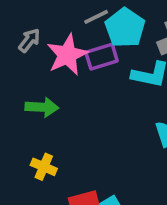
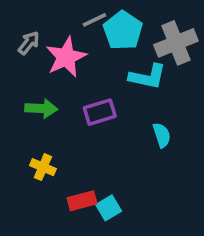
purple rectangle: (102, 57) -> (100, 112), moved

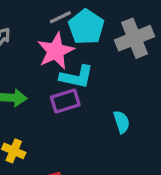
pink star: (66, 57) -> (56, 51), moved
cyan L-shape: (148, 77) -> (77, 77), moved

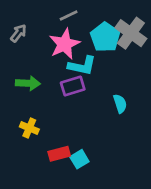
cyan pentagon: (86, 27) -> (105, 37), moved
gray cross: (134, 38) -> (131, 33), turned -32

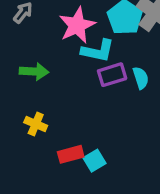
purple rectangle: (73, 86) -> (112, 75), moved
cyan semicircle: (120, 104) -> (141, 78), moved

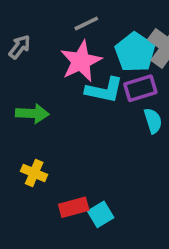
purple rectangle: (112, 75) -> (140, 88), moved

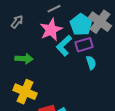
cyan L-shape: (104, 90) -> (64, 46), turned 125
yellow cross: (34, 173) -> (25, 92), size x1.6

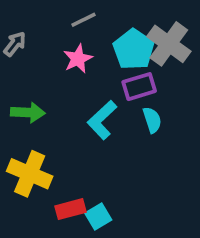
pink star: (51, 30) -> (78, 59), size x0.7
cyan L-shape: (64, 46) -> (102, 120), moved

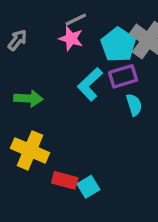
pink star: (78, 59) -> (71, 39), moved, turned -30
cyan L-shape: (102, 120) -> (90, 84), moved
red rectangle: (71, 209) -> (65, 180), turned 30

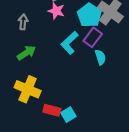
gray arrow: (17, 40) -> (23, 22), moved, turned -32
purple rectangle: (123, 76) -> (93, 37), turned -36
green arrow: (28, 98) -> (26, 53), turned -36

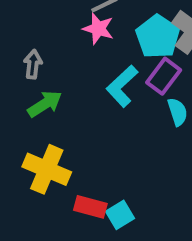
gray arrow: (23, 22) -> (33, 64), moved

